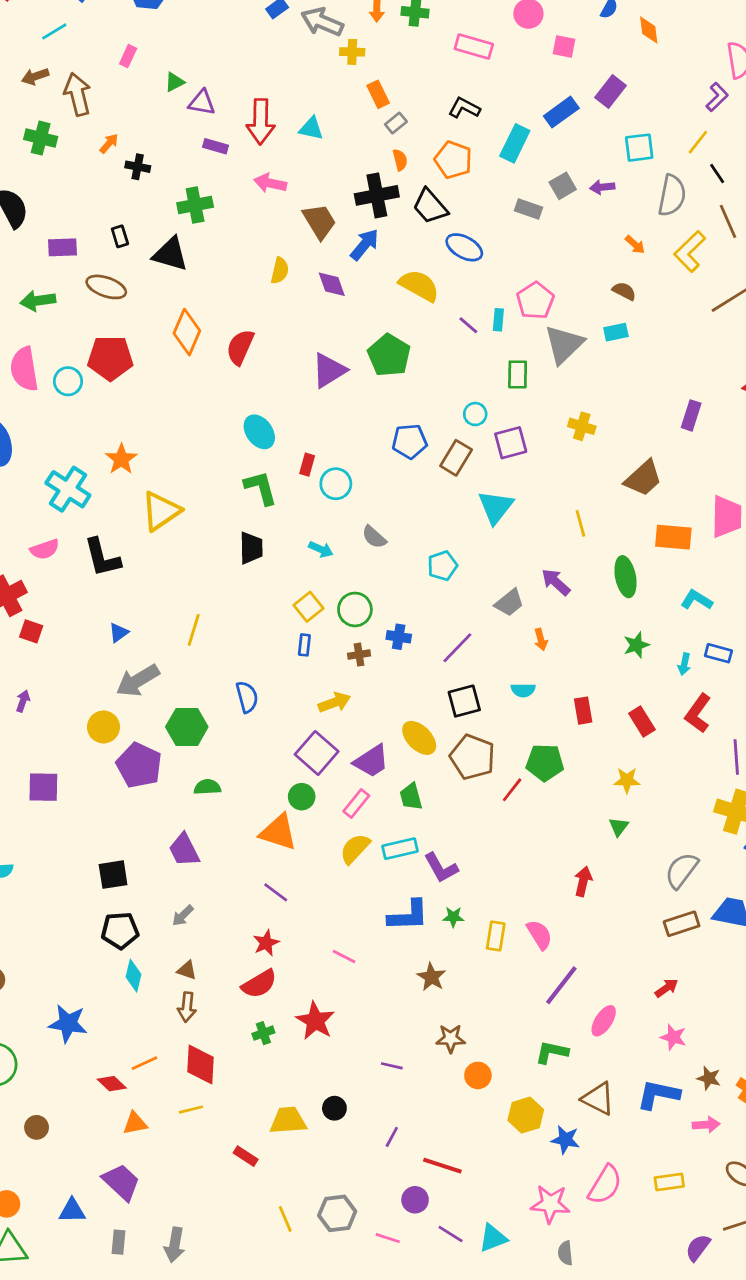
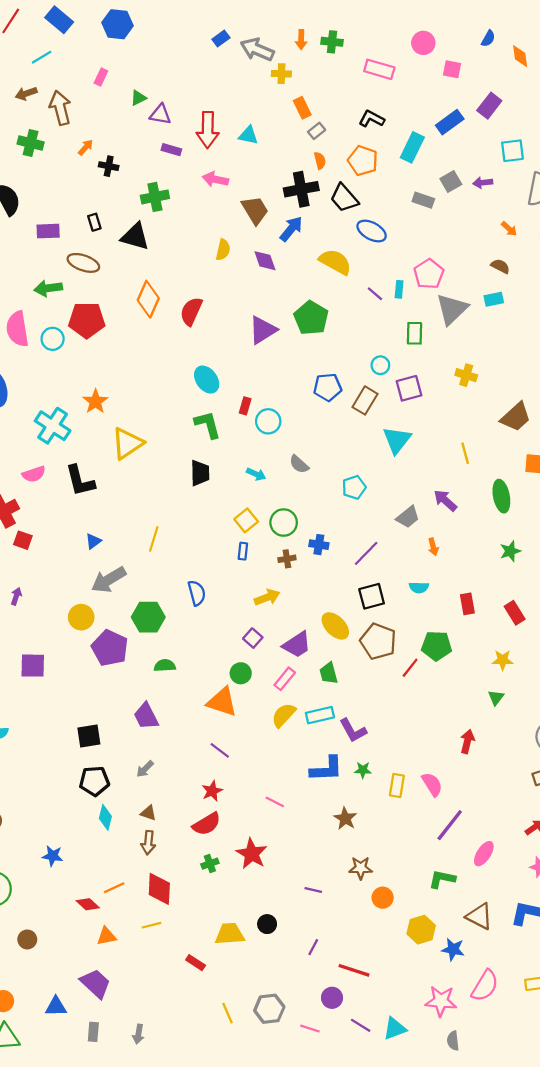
green arrow: (38, 301) -> (48, 288), moved
purple square: (317, 753) -> (253, 638), size x0.6
blue star: (68, 1024) -> (53, 856), size x0.7
gray arrow: (175, 1245) -> (138, 1034), size x0.7

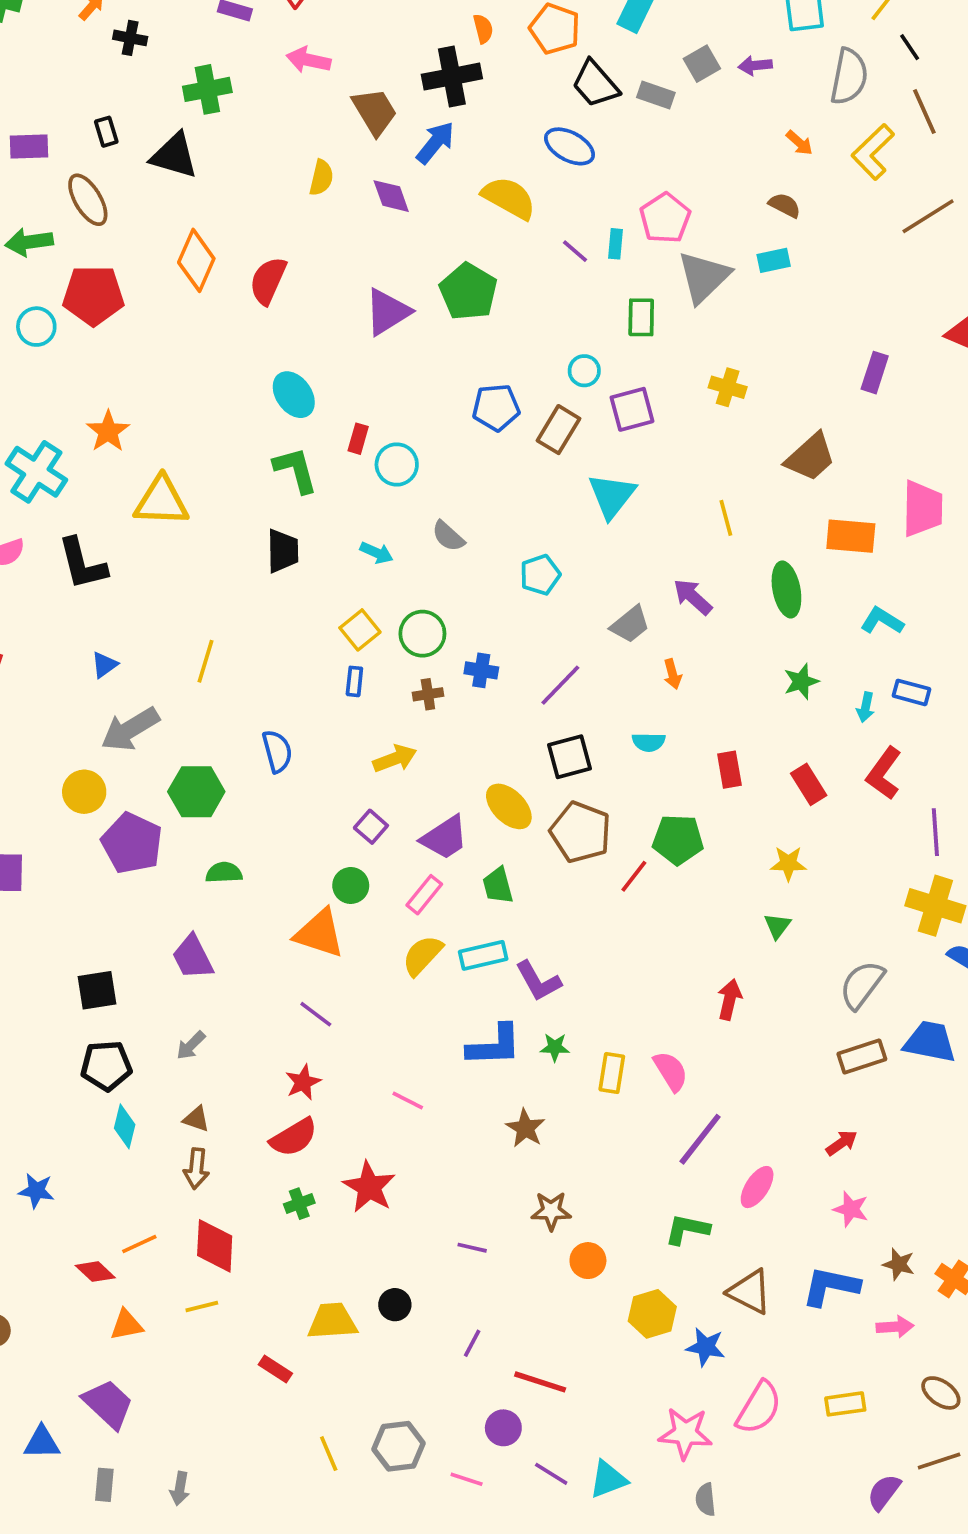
black trapezoid: (344, 198) -> (595, 84), moved
brown ellipse: (83, 263) -> (88, 200), turned 40
yellow triangle: (127, 443) -> (161, 501), turned 36

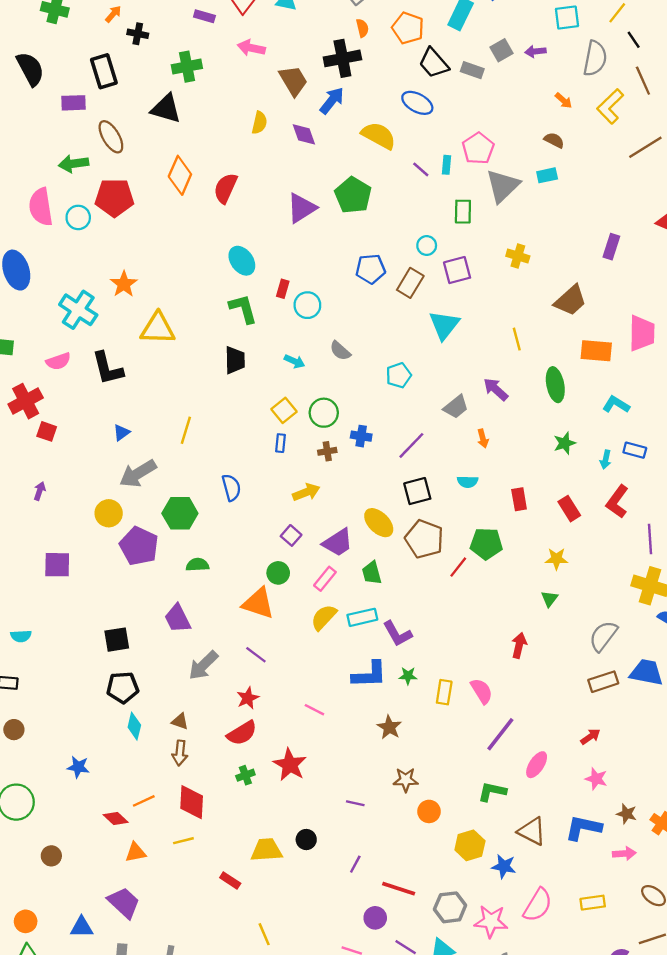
black rectangle: (106, 132) -> (104, 71), moved, size x1.8
gray arrow: (191, 1045) -> (203, 665), moved, size x1.6
gray hexagon: (399, 1446) -> (450, 907), moved

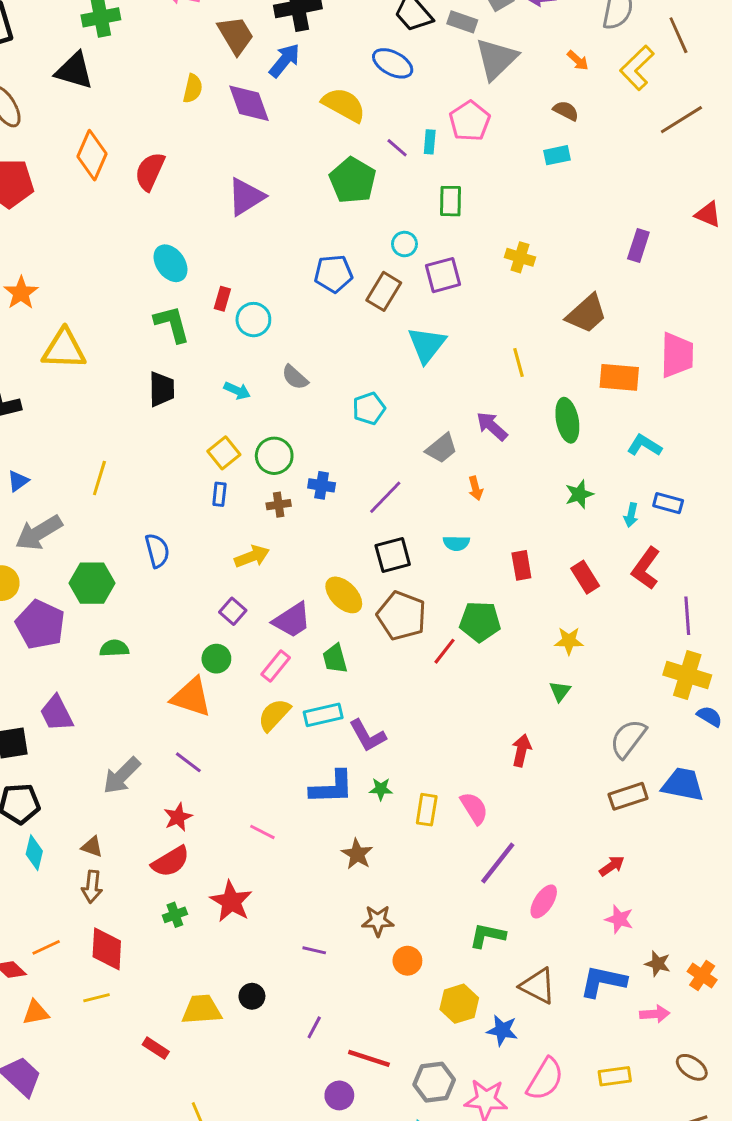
purple diamond: (304, 134) -> (249, 103), size x1.4
gray triangle: (503, 186) -> (496, 59), moved
green pentagon: (353, 195) -> (353, 180), moved
purple trapezoid: (178, 619) -> (56, 713), moved

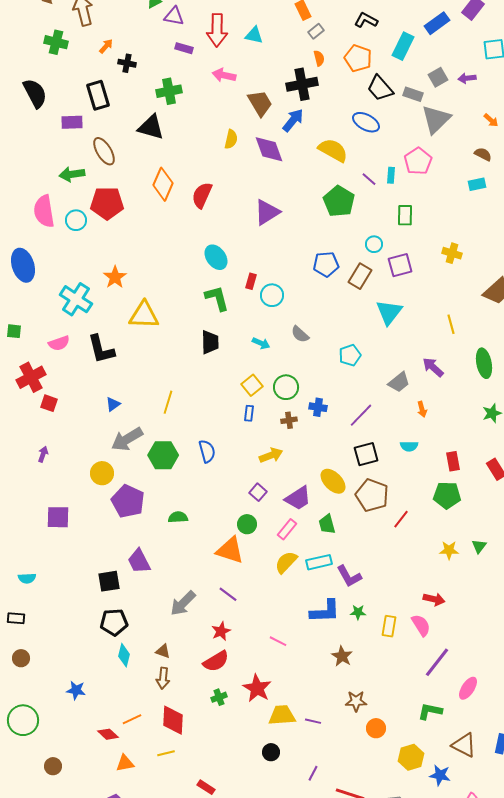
green hexagon: (92, 583) -> (163, 455), moved
green pentagon: (480, 622) -> (447, 495), moved
yellow star: (569, 641) -> (449, 550), moved
red arrow: (521, 750) -> (434, 599), moved, turned 90
yellow trapezoid: (202, 1010) -> (282, 715), moved

